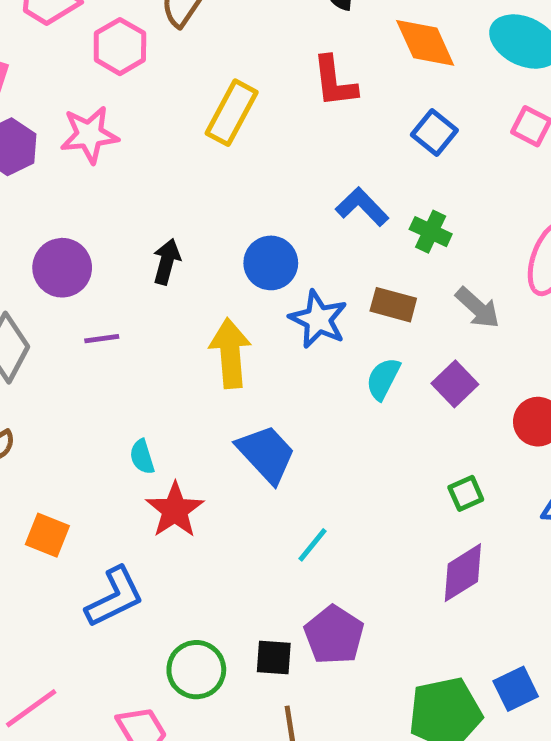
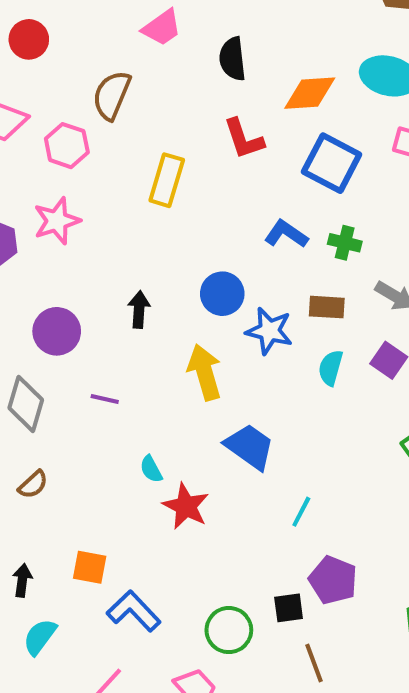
orange diamond: (425, 43) -> (310, 93), turned -58
blue square: (434, 133) -> (332, 163), size x1.6
purple line: (102, 339) -> (105, 399), moved, turned 32
orange square: (47, 535) -> (90, 567), moved
blue L-shape: (115, 597) -> (134, 611), moved, turned -96

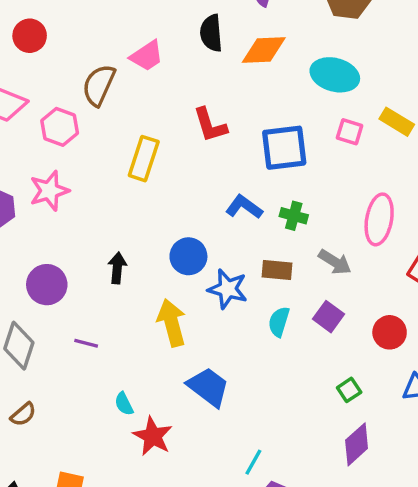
pink trapezoid: (162, 28) -> (147, 56), moved
black semicircle: (232, 59) -> (211, 33), moved
orange diamond: (310, 93) -> (264, 50), moved
blue square: (332, 163) -> (284, 148), turned -36
cyan line: (301, 512) -> (253, 462), moved

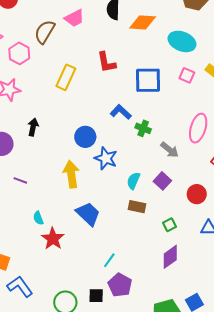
green cross: (294, 216) -> (143, 128), moved
black arrow: (117, 268) -> (33, 127), moved
brown rectangle: (277, 270) -> (137, 207), moved

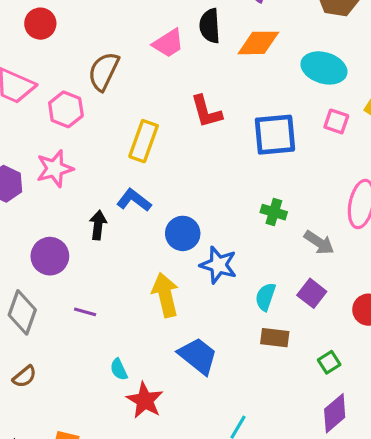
pink trapezoid: (74, 18) -> (168, 43), moved
blue L-shape: (121, 112) -> (134, 200), moved

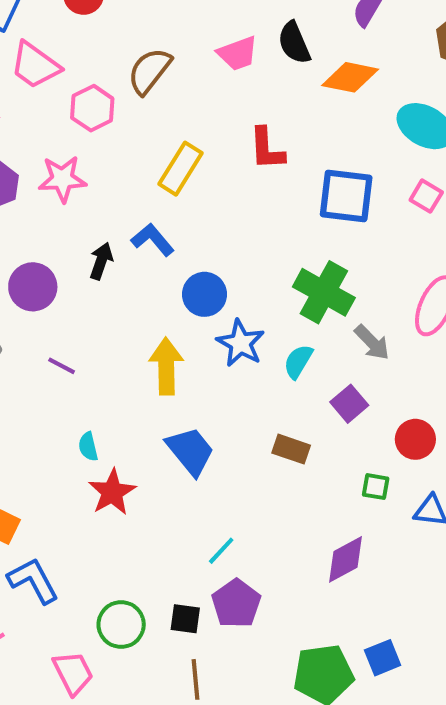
black semicircle: (210, 26) -> (294, 43), turned -32
green cross: (274, 212) -> (324, 292), size x1.8
cyan semicircle: (265, 297) -> (298, 361), moved
green square: (329, 362) -> (376, 487), moved, turned 30

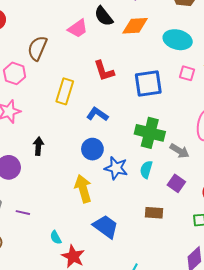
blue L-shape: (153, 240) -> (97, 114), moved
purple line: (62, 366) -> (23, 213), moved

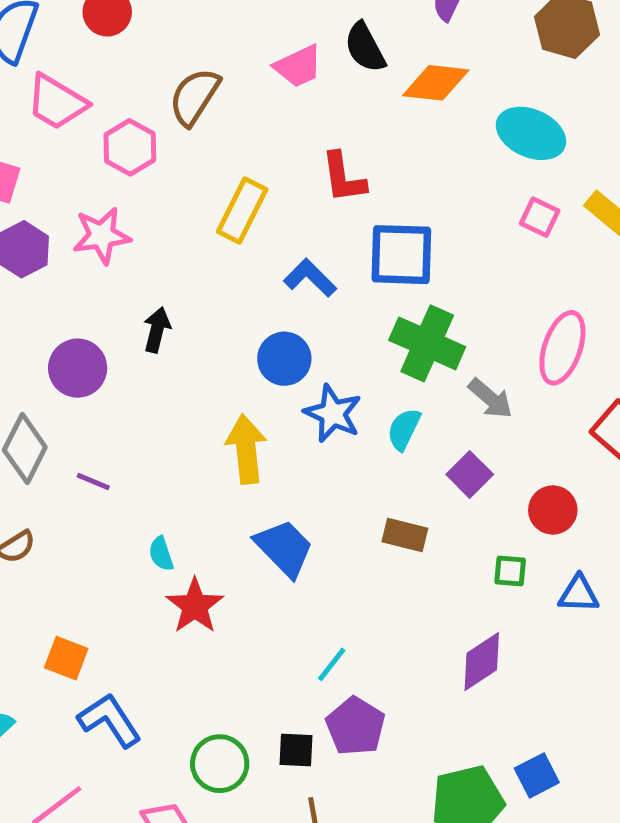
blue square: (148, 84) -> (401, 255), moved

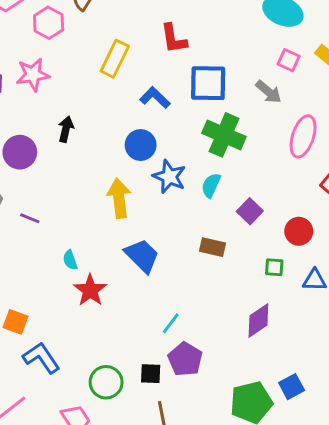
gray arrow: (490, 398) -> (269, 92), moved

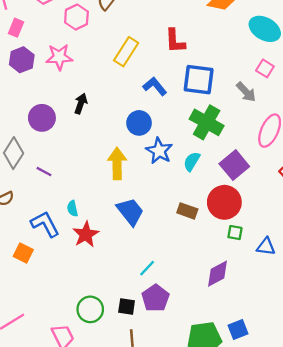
purple square: (250, 211) -> (234, 165), moved, size x1.4
red circle: (299, 231) -> (224, 202), moved, size x1.5
blue L-shape: (41, 358) -> (45, 224), moved

